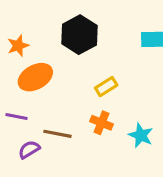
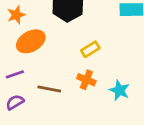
purple line: (16, 116) -> (15, 74), turned -30
purple semicircle: (29, 150) -> (15, 102), moved

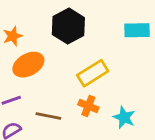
yellow rectangle: (90, 49) -> (93, 73), size x1.5

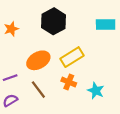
orange ellipse: (28, 65) -> (38, 60), moved
brown line: (48, 116) -> (38, 90), turned 42

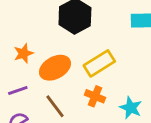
orange star: (11, 29) -> (24, 53), moved

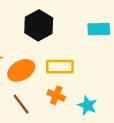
yellow rectangle: (99, 63) -> (60, 67), turned 32

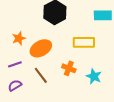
yellow rectangle: (60, 67) -> (84, 42), moved

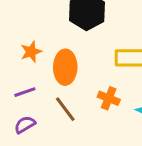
orange ellipse: (41, 48) -> (65, 67), turned -60

